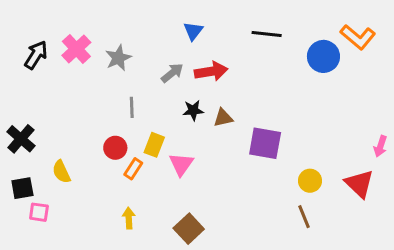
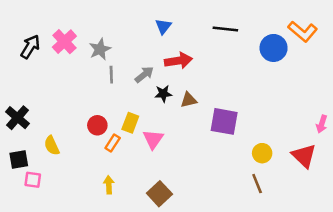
gray arrow: (172, 73) -> (144, 75), moved
gray line: (132, 107) -> (111, 75), moved

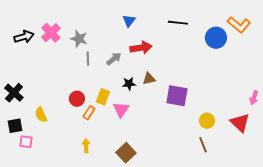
black arrow: (30, 47) -> (24, 37), turned 42
gray star: (100, 49) -> (79, 39), turned -30
black star: (163, 94) -> (129, 84), moved

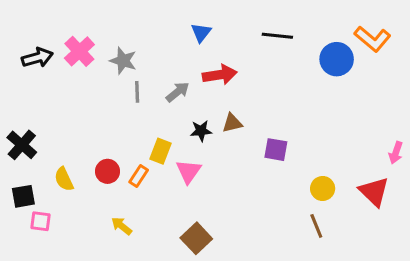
purple square: (177, 96) -> (276, 150), size x0.7
red circle: (77, 99) -> (108, 171), moved
yellow arrow: (86, 146) -> (122, 226), moved, turned -48

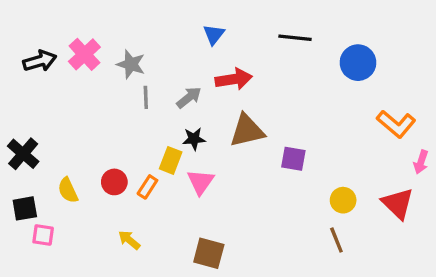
orange L-shape: (372, 39) -> (396, 124), moved
brown triangle: (232, 123) -> (247, 131), size x1.6
black star: (201, 131) -> (194, 139), moved
brown square: (196, 238) -> (209, 253), turned -32

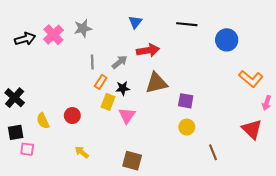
gray star: (131, 64) -> (83, 28), moved, turned -30
orange rectangle: (147, 187) -> (101, 82), moved
yellow circle: (343, 200) -> (187, 127), moved

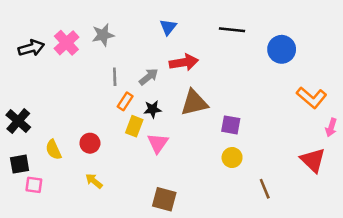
yellow arrow: (82, 152) -> (94, 181), moved

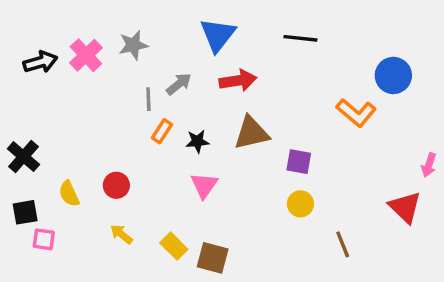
blue triangle: (168, 27) -> (218, 35), size x1.6
blue circle: (282, 49) -> (393, 75), moved
gray arrow: (149, 77) -> (179, 84), moved
orange L-shape: (312, 98) -> (356, 113), moved
yellow rectangle: (134, 126) -> (174, 246), moved, turned -66

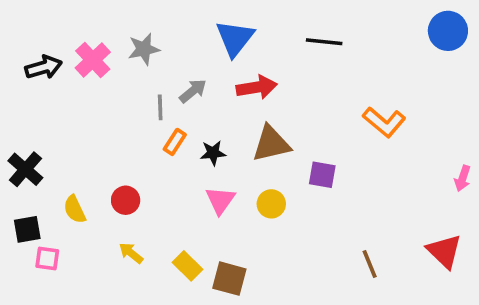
blue circle: (393, 75) -> (448, 31), moved
yellow circle: (300, 204) -> (271, 204), moved
red triangle: (405, 207) -> (444, 251), moved

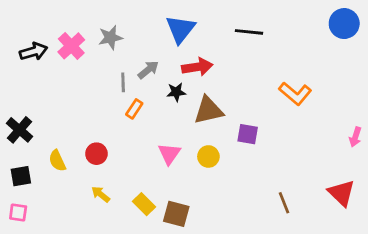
black star: (213, 153) -> (176, 92), moved
pink square: (47, 259) -> (18, 212), moved

